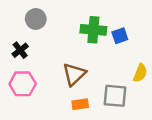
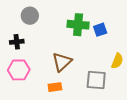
black cross: (20, 50) -> (17, 42), turned 32
orange rectangle: (80, 104) -> (55, 87), moved

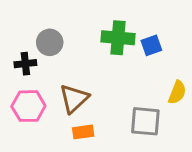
gray circle: (30, 16) -> (50, 42), moved
brown triangle: (62, 62) -> (74, 99), moved

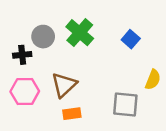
green cross: (118, 38) -> (80, 33), moved, turned 36
blue square: (151, 45) -> (131, 39), turned -30

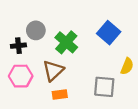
green cross: (80, 33) -> (66, 42), moved
blue square: (131, 39) -> (109, 33), size x1.5

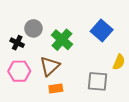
black cross: (18, 46) -> (17, 43), turned 32

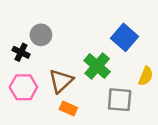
green cross: (62, 40) -> (97, 66), moved
orange rectangle: (56, 88) -> (68, 108), turned 32

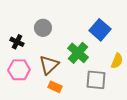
gray circle: (41, 35) -> (43, 28), moved

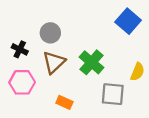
blue square: (100, 30) -> (128, 21), moved
brown triangle: (49, 65) -> (54, 62), moved

